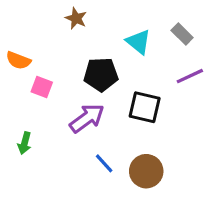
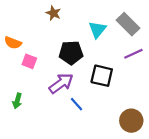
gray rectangle: (182, 34) -> (128, 24), size x1.5
cyan triangle: (138, 42) -> (97, 30), turned 30
blue line: (104, 163) -> (76, 104), moved
brown circle: (146, 171) -> (131, 121), moved

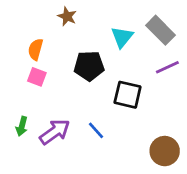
orange semicircle: (13, 43) -> (36, 49), moved, turned 84
purple arrow: (61, 83) -> (55, 132), moved

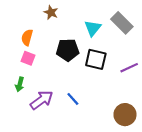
purple line: (167, 67) -> (129, 68), moved
black square: (128, 95) -> (96, 59), moved
green arrow: (22, 126) -> (20, 84), moved

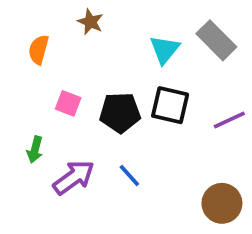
orange semicircle: (27, 37) -> (39, 50), moved
black pentagon: (68, 50) -> (120, 113), moved
pink square: (28, 58) -> (68, 103), moved

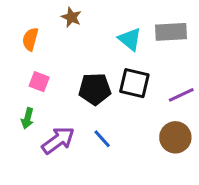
gray rectangle: (216, 40) -> (171, 32), turned -48
cyan triangle: (165, 50) -> (130, 39), turned -30
pink square: (68, 103) -> (39, 82), moved
brown circle: (222, 203) -> (175, 137), moved

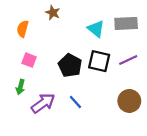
black pentagon: (95, 89) -> (70, 65), turned 30
purple line: (181, 95) -> (128, 60), moved

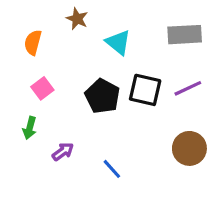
cyan triangle: (96, 29) -> (118, 42), moved
pink square: (29, 60) -> (42, 88), turned 32
blue line: (75, 102) -> (112, 169), moved
purple arrow: (43, 103) -> (63, 152), size x0.6

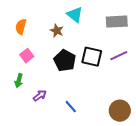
brown star: (77, 19) -> (57, 31), moved
cyan triangle: (118, 42) -> (75, 15), moved
brown circle: (189, 148) -> (120, 111), moved

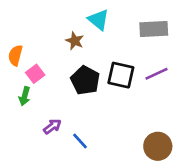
orange semicircle: (21, 27) -> (15, 55), moved
green arrow: (19, 81) -> (25, 96), moved
blue line: (71, 107) -> (80, 141), moved

